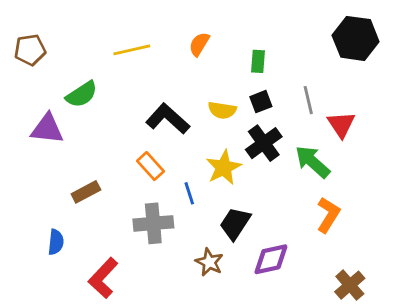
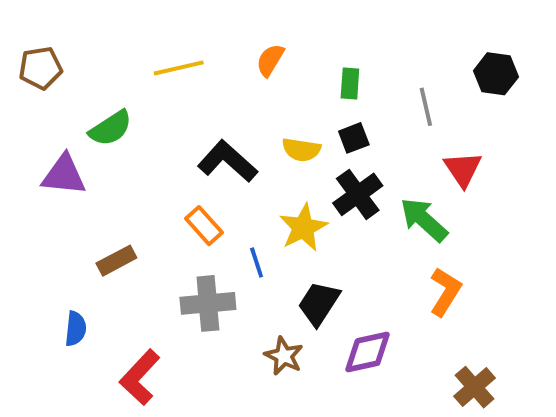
black hexagon: (356, 38) -> (496, 74), moved, size x0.7
gray line: (308, 100) -> (426, 107), moved

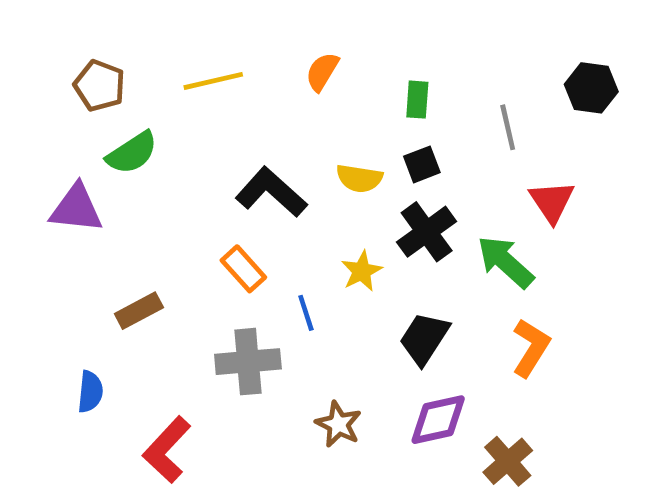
brown pentagon: (41, 68) -> (100, 86), moved, turned 30
yellow star: (303, 227) -> (362, 271), size x0.7
black trapezoid: (319, 303) -> (424, 338), moved
brown cross: (475, 387) -> (508, 461), moved

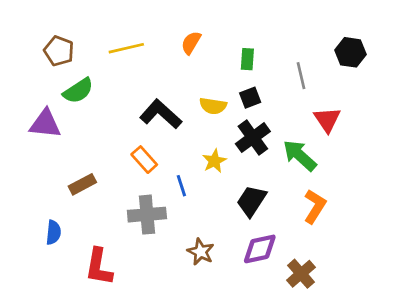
red L-shape: (167, 450) -> (99, 267), turned -33

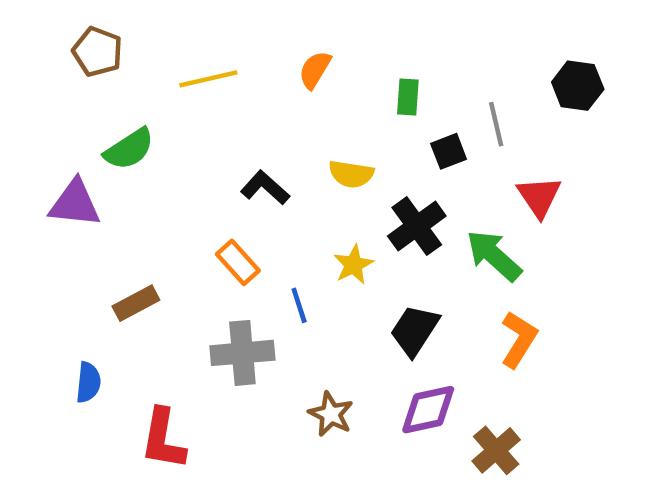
brown pentagon: (59, 51) -> (97, 52), moved
black square: (250, 98) -> (449, 151), moved
black L-shape: (161, 114) -> (265, 188), size x0.7

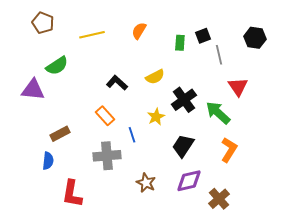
black square: (449, 151) -> (203, 36), moved
yellow semicircle: (351, 174) -> (155, 77), turned -36
blue semicircle: (88, 382) -> (48, 161), moved

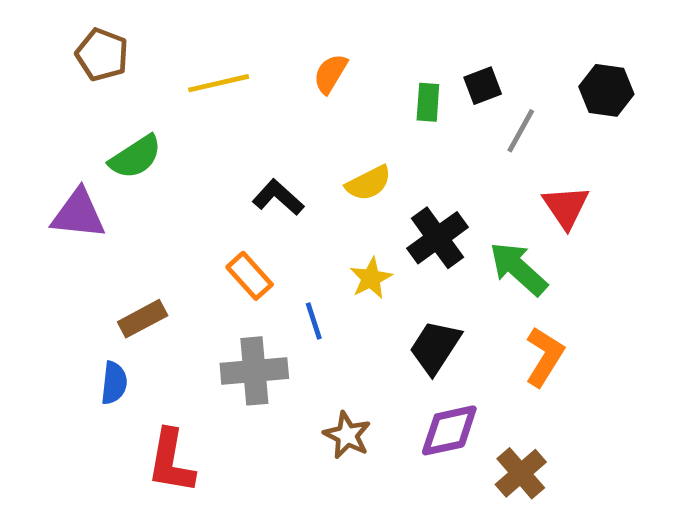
gray line: (219, 55) -> (521, 131), turned 42

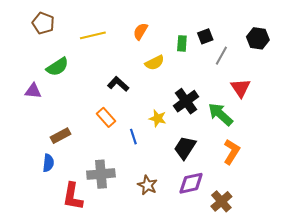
yellow semicircle: (368, 183) -> (155, 63), moved
purple triangle: (78, 214) -> (33, 91), size x0.7
yellow star: (371, 278) -> (158, 118), turned -30
gray cross: (254, 371) -> (101, 174), moved

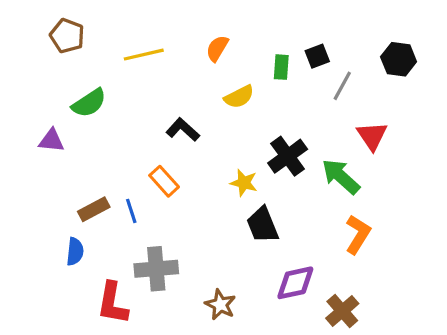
blue line: (133, 137) -> (131, 211), moved
black trapezoid: (185, 148) -> (263, 225), moved, turned -55
brown star: (148, 185) -> (220, 305), moved

